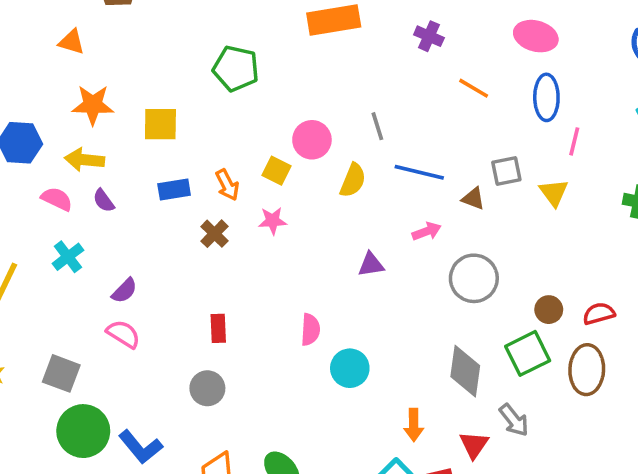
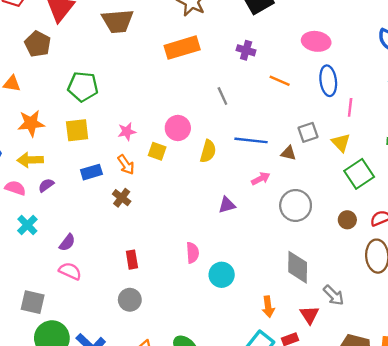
green pentagon: (236, 69) -> (83, 87), moved
gray line: (377, 126) -> (222, 96), moved
purple semicircle: (104, 201) -> (46, 185), turned 98
pink star: (273, 221) -> (127, 131), moved
green square: (528, 353) -> (359, 174), moved

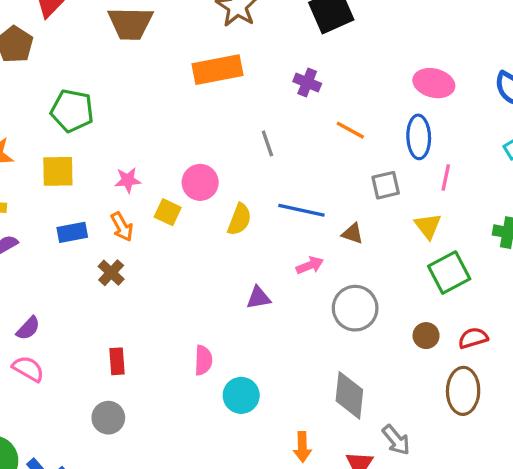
pink ellipse: (316, 41) -> (434, 83), moved
gray square: (308, 132) -> (386, 185), moved

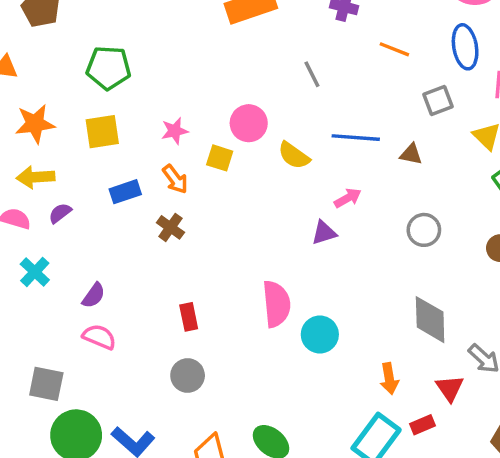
yellow semicircle: (239, 219) -> (294, 155), turned 112
pink arrow: (310, 265) -> (348, 198), moved
gray circle: (355, 308) -> (424, 230), size x0.7
pink semicircle: (203, 360) -> (276, 304), size x1.5

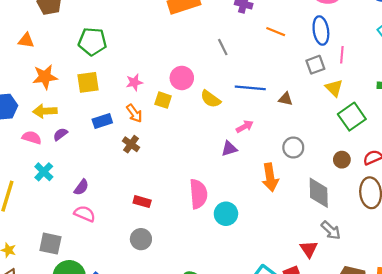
gray square: (438, 101) -> (315, 65), moved
red rectangle: (189, 317) -> (142, 202), turned -63
gray diamond: (430, 320) -> (319, 193), moved
orange arrow: (389, 379) -> (270, 177), moved, size x1.4

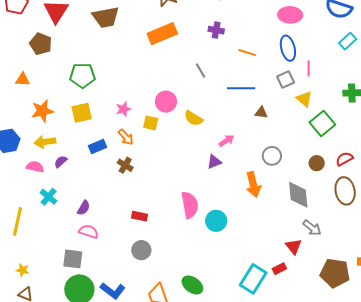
blue line: (250, 88) -> (241, 88), moved
gray square: (50, 244) -> (73, 259), moved

